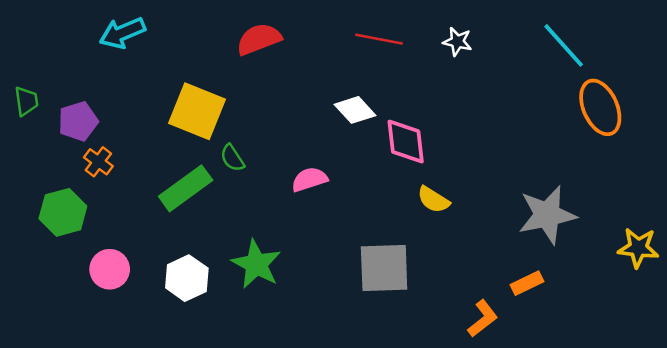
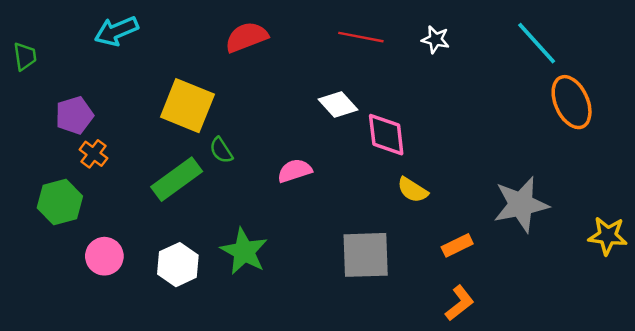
green trapezoid: (26, 101) -> (25, 56), moved
orange rectangle: (527, 283) -> (457, 245), moved

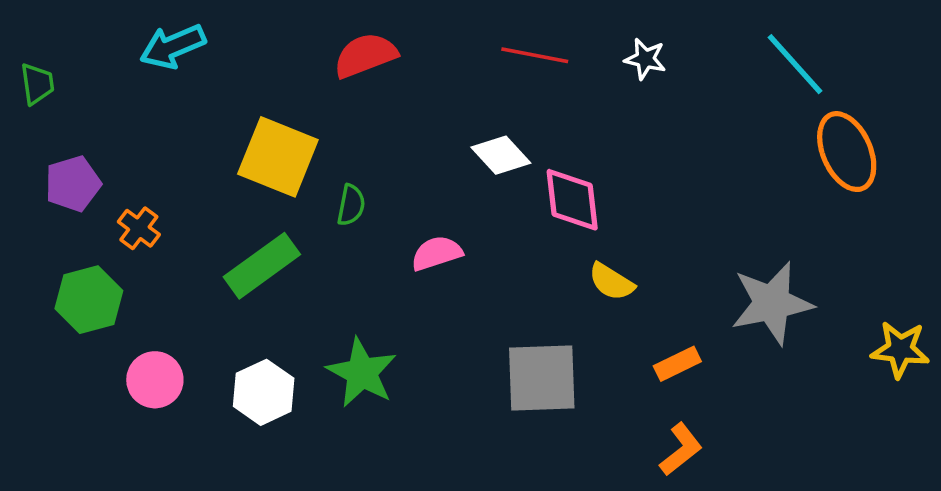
purple pentagon: (74, 115) -> (73, 184), moved
green semicircle: (221, 150) -> (351, 205), moved, turned -136

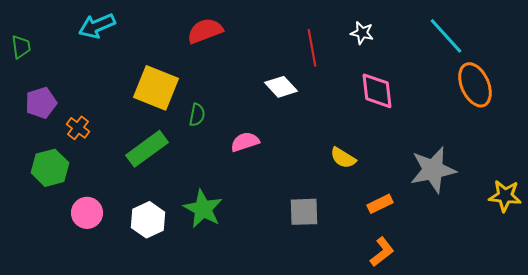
red line: (535, 55) -> (312, 48), moved, turned 69
pink diamond: (572, 200) -> (377, 91), moved
gray square: (542, 378) -> (304, 212), size x0.7

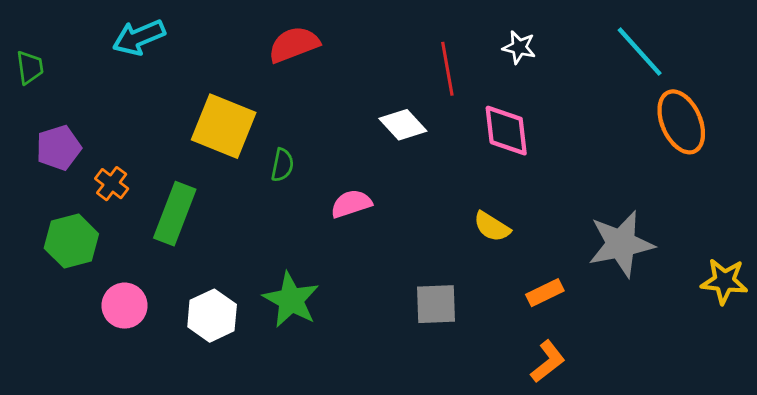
pink diamond: (377, 91) -> (506, 131), moved
green rectangle: (147, 149) -> (175, 214), moved, turned -33

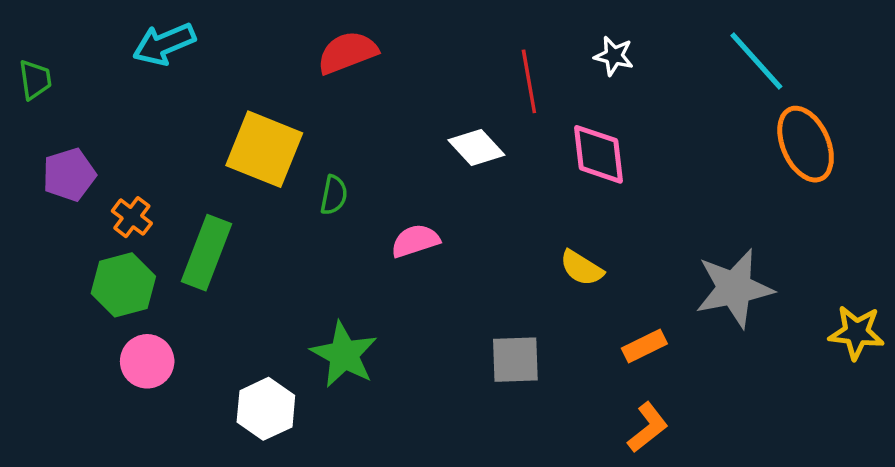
green hexagon: (71, 241) -> (123, 285), moved
white hexagon: (212, 316) -> (266, 409), moved

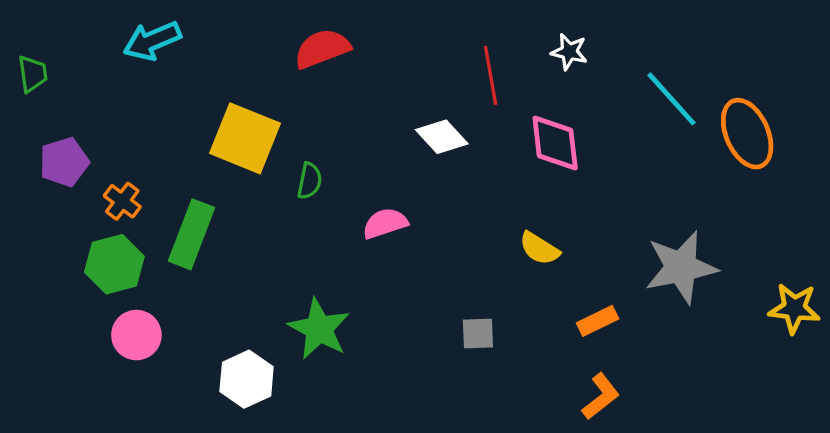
cyan line: (756, 61) -> (672, 99), moved
gray square: (515, 360) -> (478, 333), size x0.7

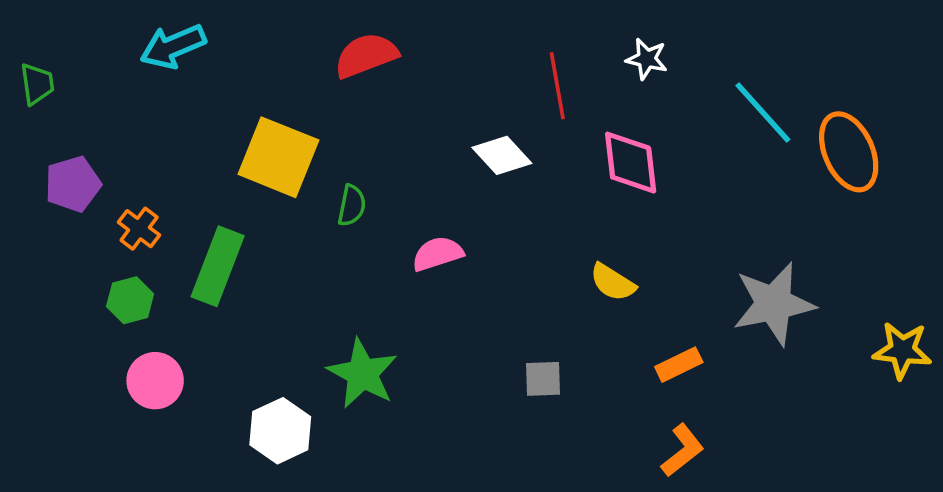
green hexagon: (114, 264) -> (130, 300), size x0.7

